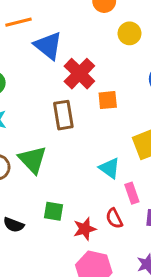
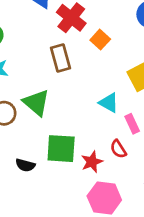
orange square: (108, 100) -> (100, 40), turned -36
green square: (54, 211) -> (61, 149), size x1.6

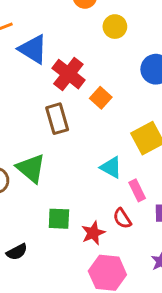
green square: (61, 149) -> (59, 219), size x0.7
black semicircle: (25, 165) -> (17, 252), moved, turned -42

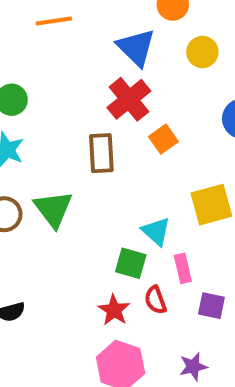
blue triangle: (33, 49) -> (136, 47), moved
green square: (59, 219) -> (131, 263), moved
red star: (93, 233) -> (114, 310), turned -30

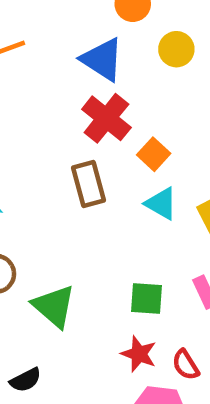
green triangle: (53, 209) -> (54, 306), moved
cyan triangle: (156, 231) -> (161, 203), moved
red semicircle: (155, 300) -> (186, 365), moved

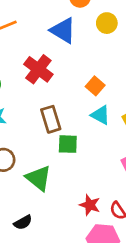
red cross: (106, 118) -> (38, 69), moved
brown rectangle: (89, 184) -> (51, 119), moved
green square: (147, 298) -> (68, 144), moved

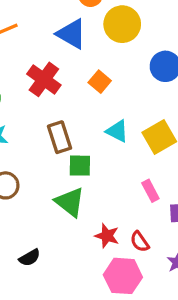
yellow circle: (107, 23) -> (122, 24), size x1.5
orange square: (95, 86) -> (100, 82), moved
green triangle: (39, 178) -> (70, 202), moved

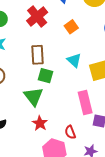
pink rectangle: (150, 191) -> (85, 103), size x1.6
red star: (107, 236) -> (40, 123), moved

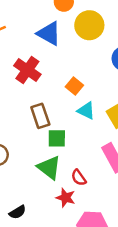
orange square: (71, 27) -> (74, 86), moved
red semicircle: (70, 132) -> (79, 178), moved

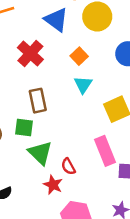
orange square: (74, 86) -> (79, 56), moved
cyan triangle: (86, 111) -> (83, 85), moved, turned 30
green square: (57, 138) -> (24, 127), moved

